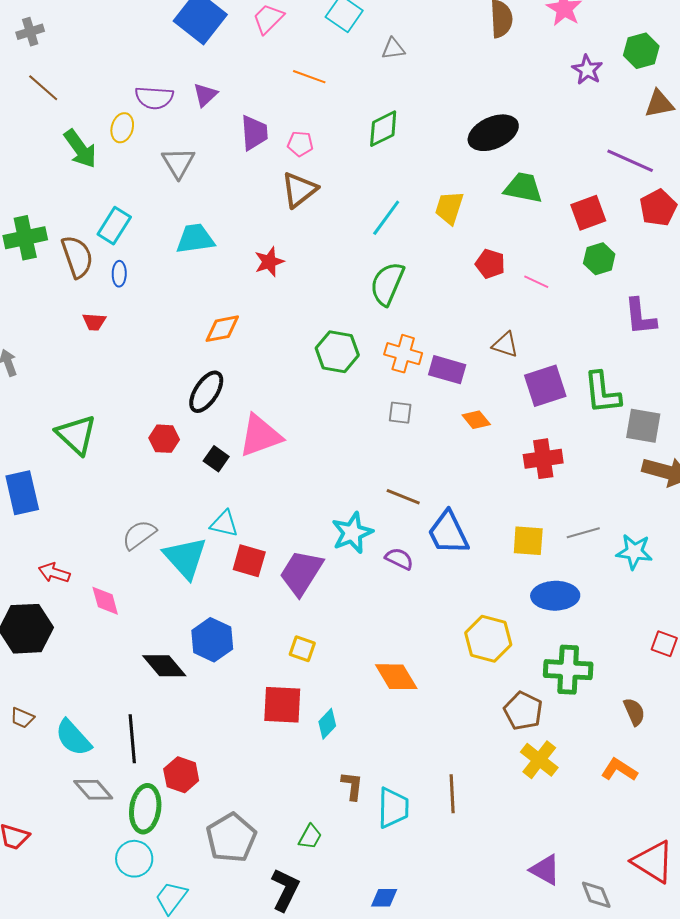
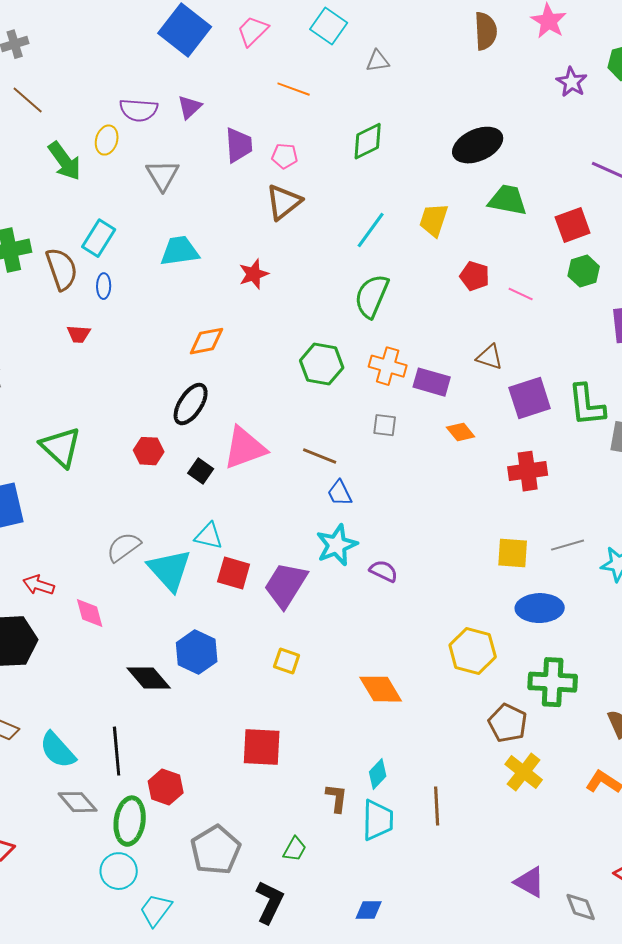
brown line: (403, 497) -> (320, 456), moved
blue trapezoid: (448, 533) -> (340, 493), moved, size x0.6
red square: (282, 705) -> (262, 747), moved
cyan diamond: (327, 724) -> (378, 774), moved

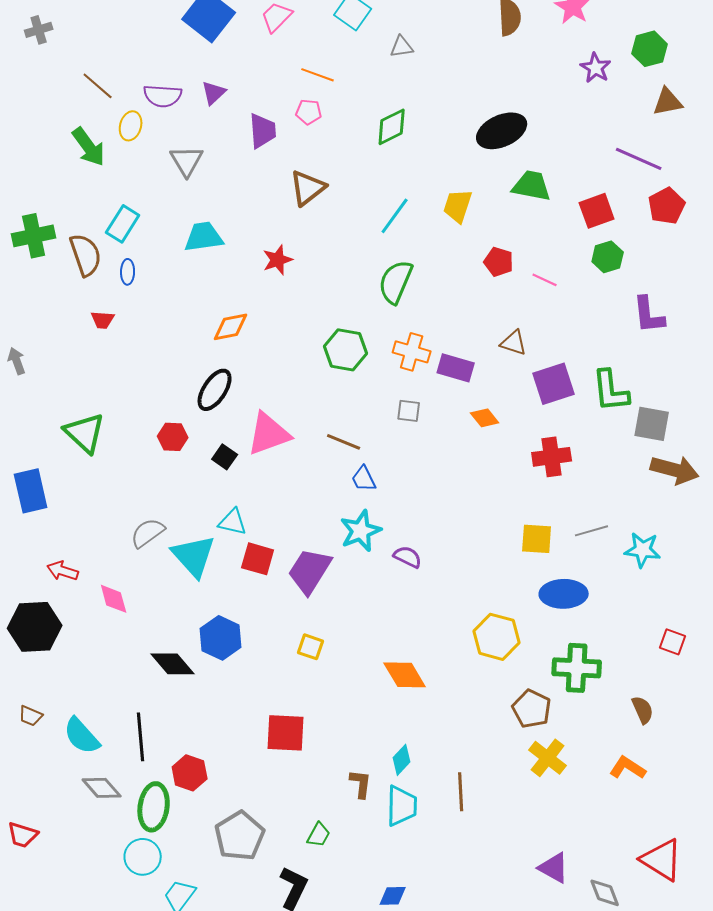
brown line: (28, 100) -> (98, 86), moved
pink pentagon: (285, 156) -> (309, 112), moved

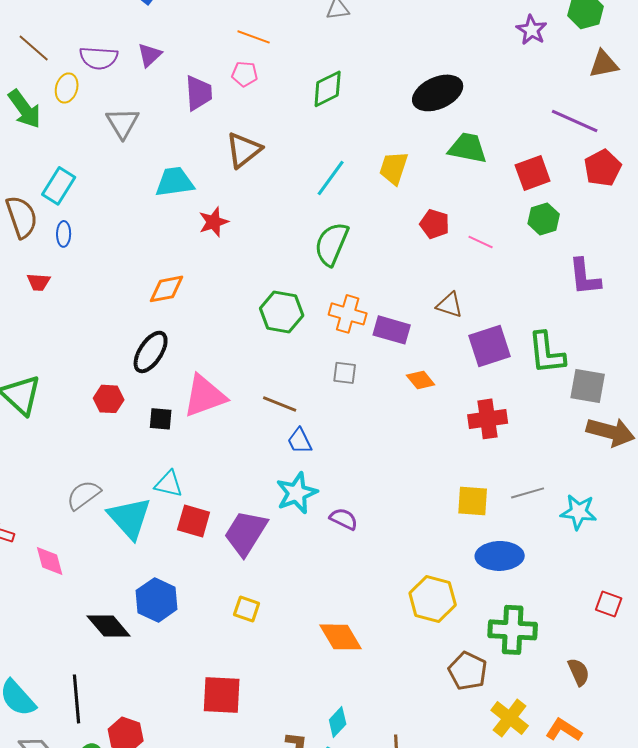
cyan trapezoid: (204, 237) -> (175, 182), moved
black square: (225, 457) -> (161, 419), turned -30
yellow cross: (548, 758) -> (510, 718), moved

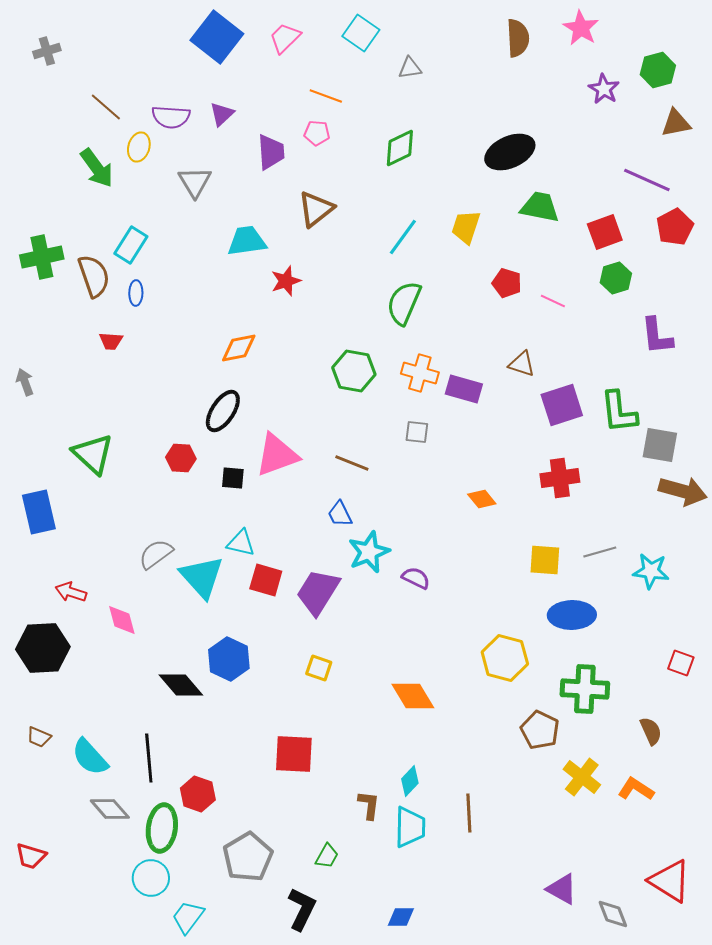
orange diamond: (421, 380) -> (482, 499), moved
blue trapezoid: (300, 441) -> (340, 514), moved

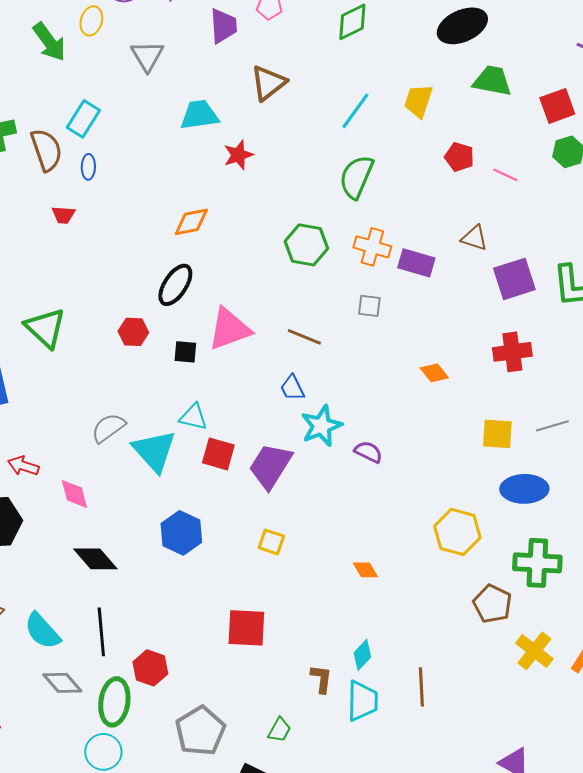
black diamond: (181, 685) -> (95, 559), moved
orange diamond: (413, 696) -> (365, 570), size x0.6

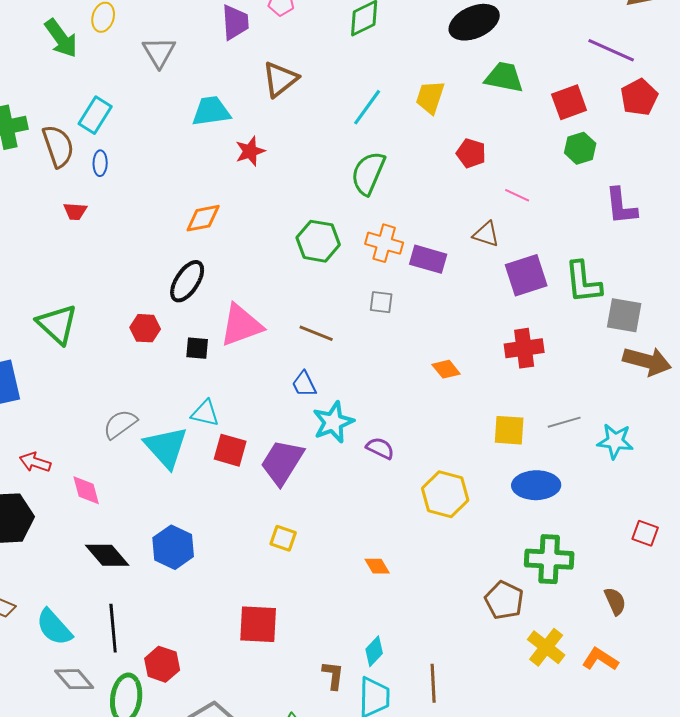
pink line: (505, 175) -> (517, 195), moved
yellow hexagon: (457, 532) -> (445, 494), moved
blue hexagon: (181, 533) -> (173, 547), moved

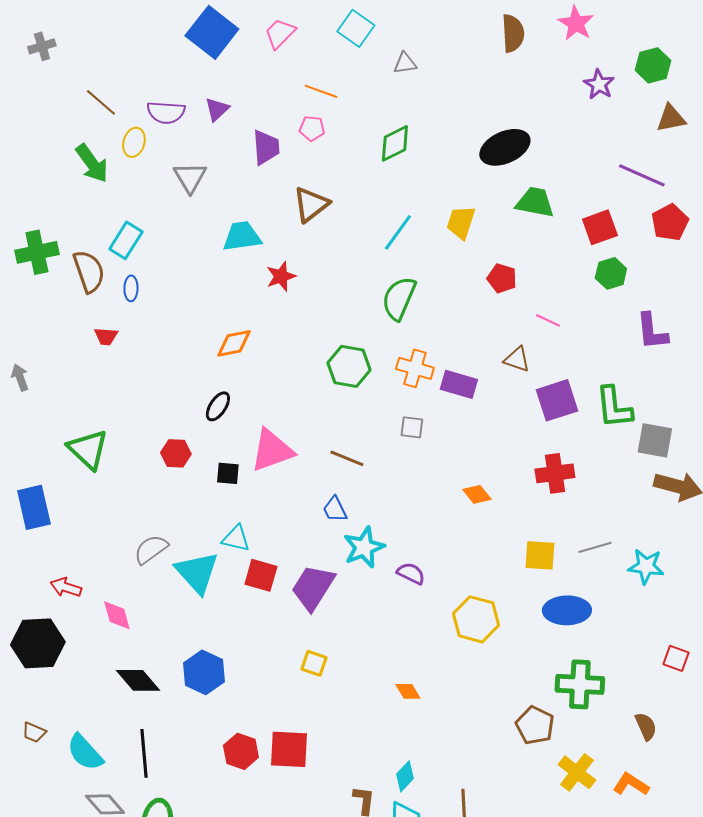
black ellipse: (187, 281) -> (218, 406), size x0.7
red hexagon: (162, 664) -> (241, 751), moved

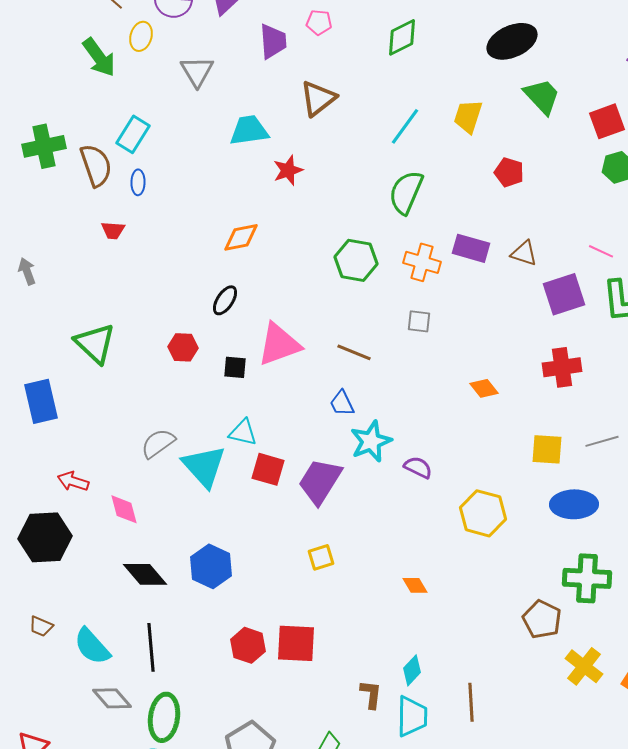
green trapezoid: (535, 202) -> (542, 96), turned 36
pink line: (548, 320) -> (601, 251), moved
purple rectangle: (459, 384) -> (471, 248), moved
yellow square: (314, 663) -> (321, 557), turned -36

